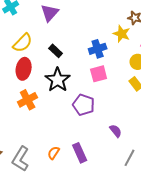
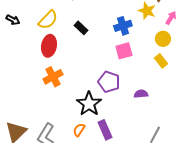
black star: (58, 80) -> (89, 104), moved
purple semicircle: (116, 131) -> (141, 94), moved, turned -56

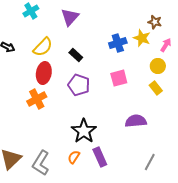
blue cross: (123, 26) -> (118, 43), moved
orange cross: (53, 77) -> (37, 99), moved
purple pentagon: (109, 82) -> (79, 85), moved
purple semicircle: (141, 94) -> (136, 121), size x1.5

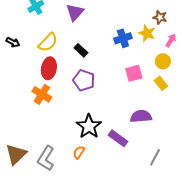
pink square: (119, 78) -> (134, 73), moved
orange cross: (37, 99) -> (42, 94), turned -30
purple rectangle: (100, 157) -> (118, 138), moved, turned -30

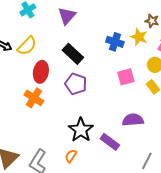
blue cross: (123, 38) -> (115, 42), turned 36
yellow semicircle: (48, 42) -> (27, 46), moved
black rectangle: (81, 50) -> (73, 54), size x1.5

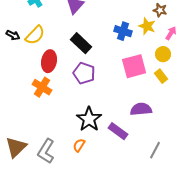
pink square: (126, 77) -> (134, 66), size x1.4

